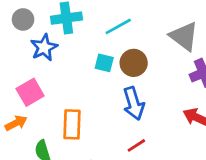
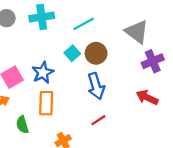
blue star: (44, 47) -> (43, 73), moved
cyan square: (104, 63) -> (72, 53), turned 35

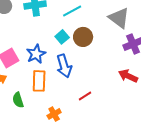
blue arrow: (96, 86) -> (64, 66), moved

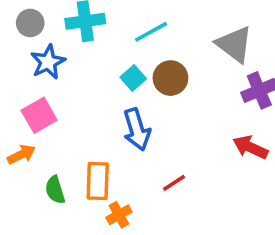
blue star: (36, 54) -> (48, 62), moved
orange rectangle: (39, 81) -> (98, 181), moved

